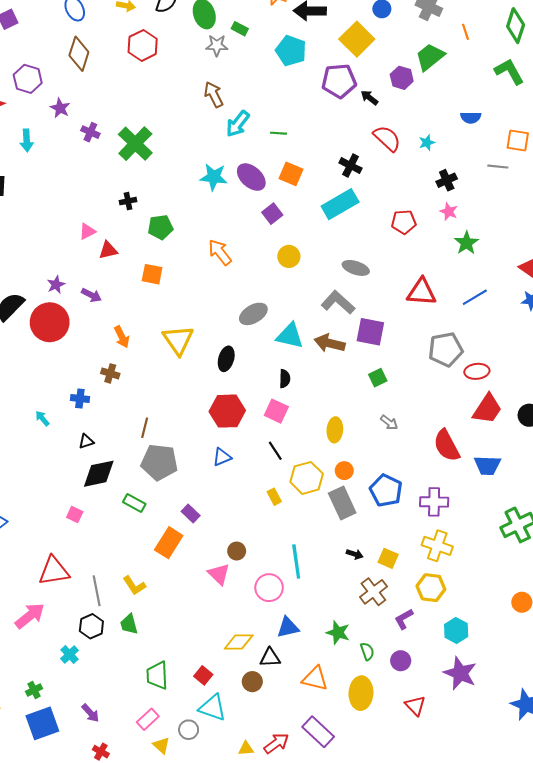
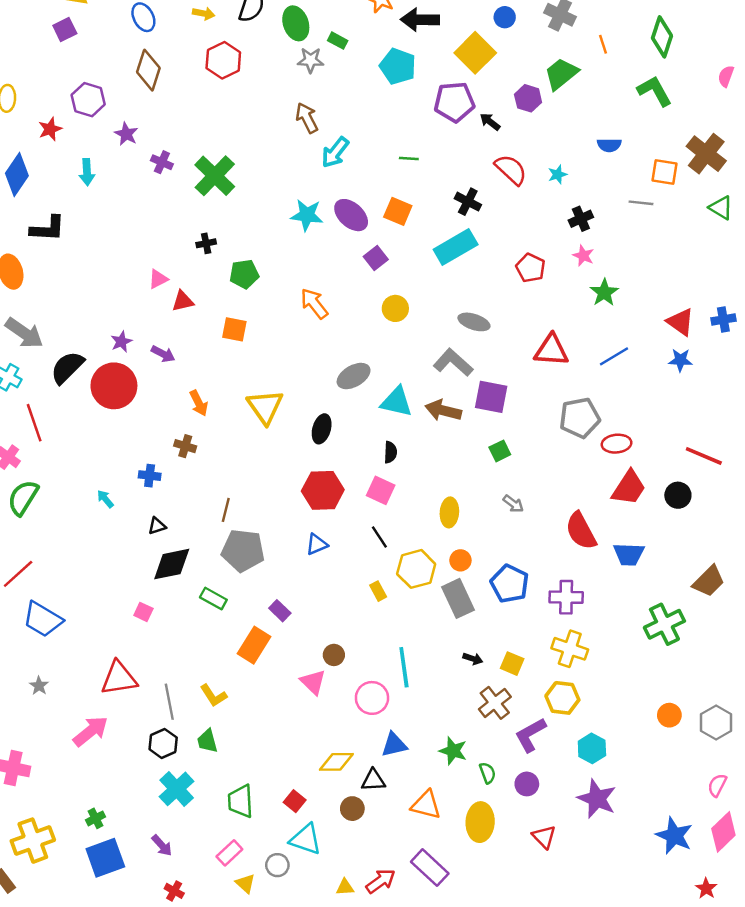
green line: (278, 133) -> (409, 159), moved
red pentagon: (404, 222) -> (530, 268), turned 30
purple L-shape: (404, 619) -> (530, 735), size x1.4
cyan cross: (69, 654) -> (177, 789), moved, size x1.6

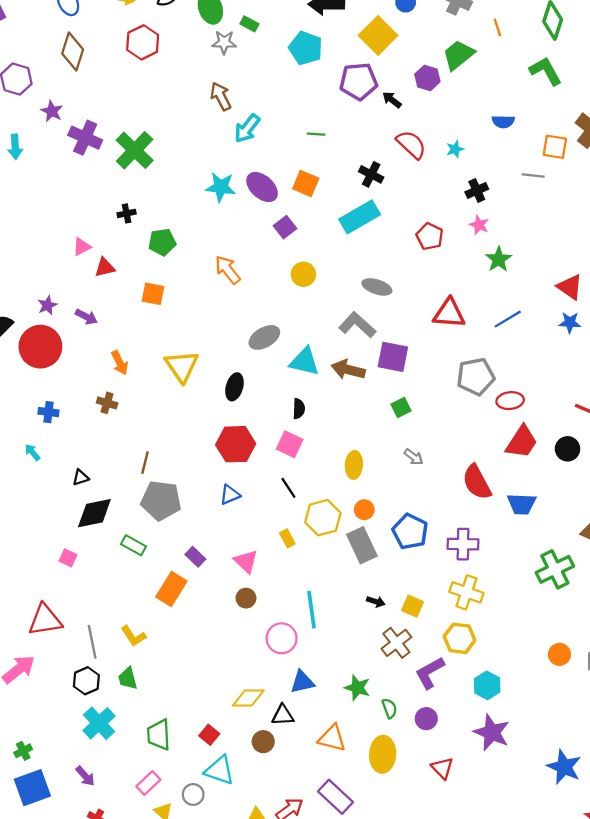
purple cross: (162, 162) -> (85, 138), size x1.6
blue cross: (150, 476) -> (48, 412), moved
pink triangle: (313, 682) -> (246, 561), moved

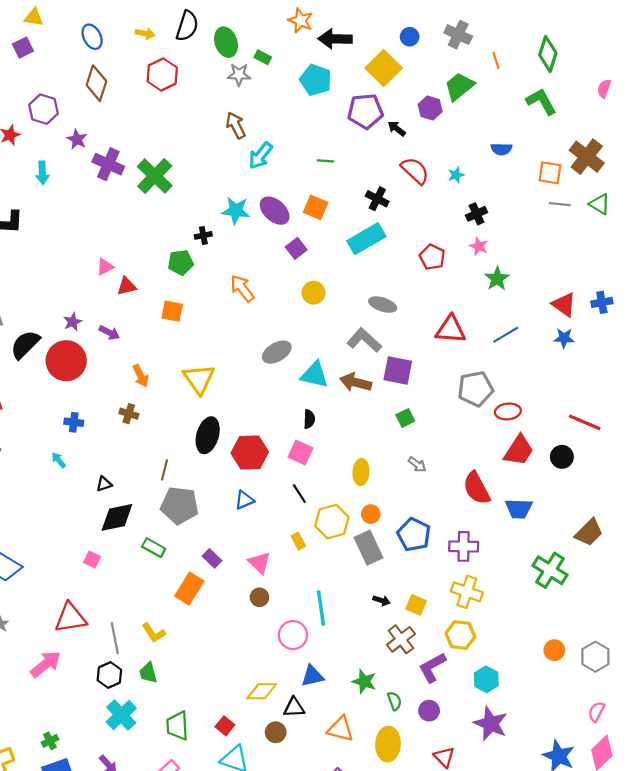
gray line: (533, 176) -> (560, 204), moved
black cross: (127, 213) -> (203, 235), moved
black ellipse: (234, 387) -> (208, 435), moved, size x1.4
green cross: (555, 569) -> (550, 570), turned -32

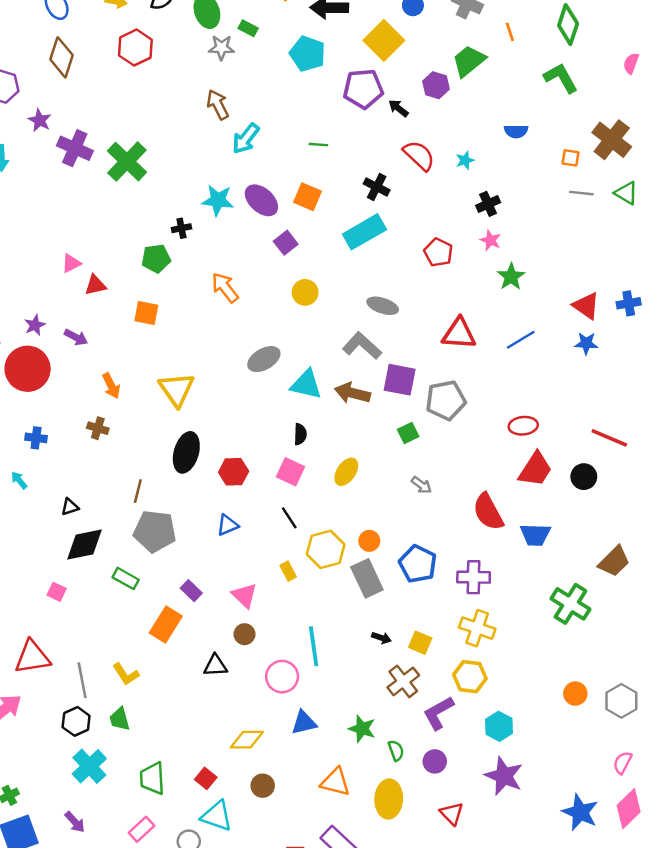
orange square: (550, 173) -> (570, 158), size x0.7
gray pentagon: (475, 389) -> (446, 400), moved
red hexagon: (250, 453) -> (234, 472), size x0.7
yellow ellipse: (361, 472) -> (346, 472), moved, turned 30
black triangle: (294, 707) -> (215, 666), moved

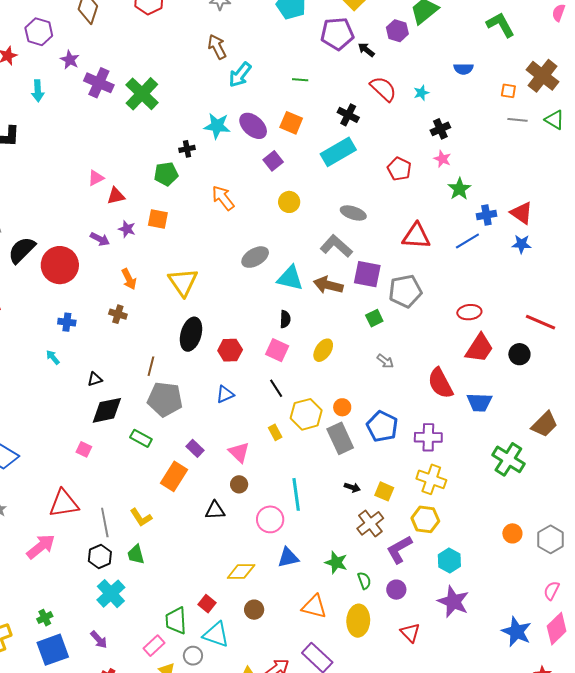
blue cross: (629, 303) -> (486, 215), moved
purple star: (35, 325) -> (127, 229), moved, turned -30
green trapezoid: (152, 778) -> (176, 621), moved

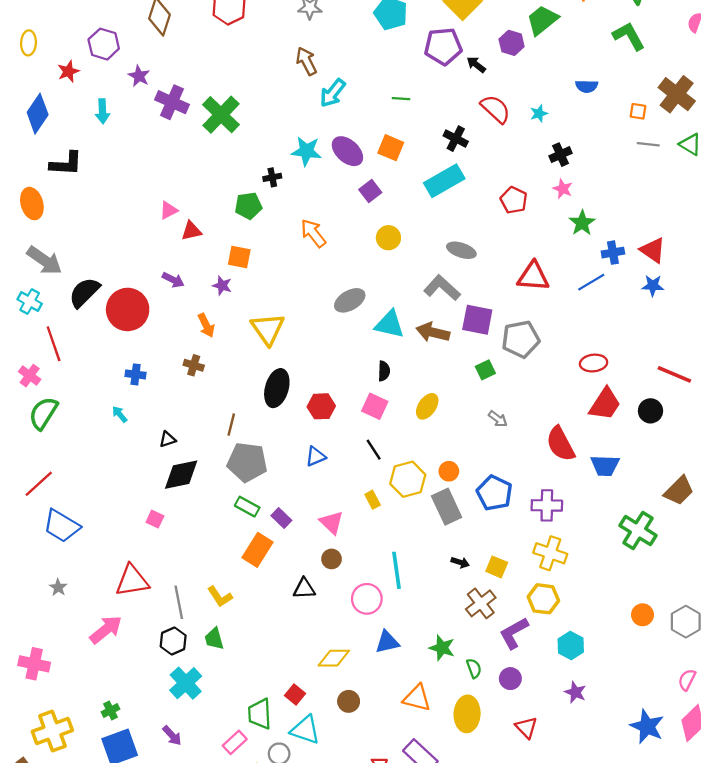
purple star: (127, 229) -> (222, 286), moved
green rectangle: (141, 438) -> (247, 507), moved
purple star: (453, 602) -> (575, 692), size x0.6

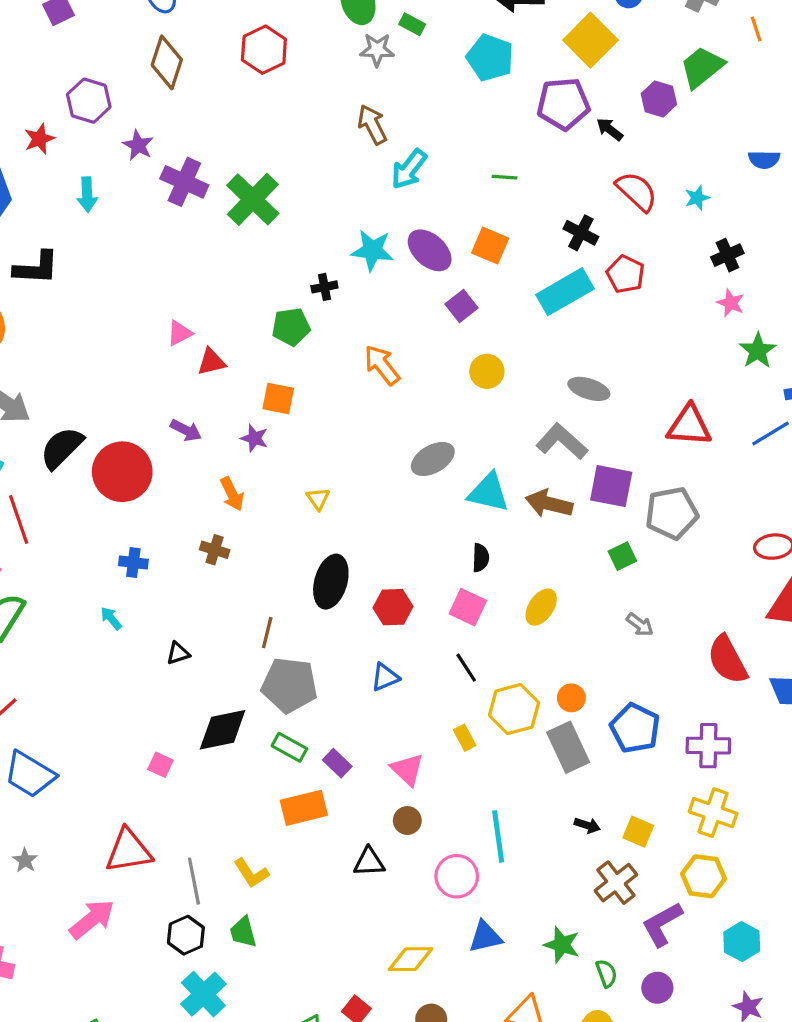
red pentagon: (514, 200) -> (626, 274), moved
yellow triangle: (268, 329) -> (318, 499), size x0.5
black diamond: (181, 475) -> (223, 730), moved
orange rectangle: (257, 550) -> (304, 808), turned 44

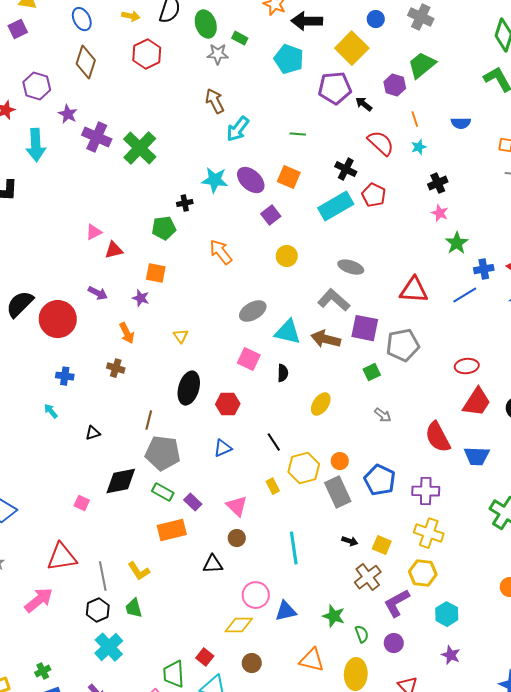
orange line: (756, 29) -> (415, 119), moved
cyan arrow: (87, 195) -> (36, 145), size x1.5
pink square: (468, 607) -> (249, 359), moved
pink circle: (457, 876) -> (256, 595), moved

